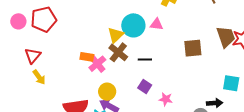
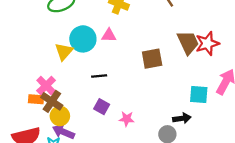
brown cross: (118, 52) -> (52, 101), moved
orange rectangle: (87, 57) -> (36, 99), moved

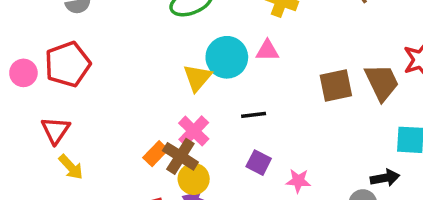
brown trapezoid: (188, 43) -> (382, 82), moved
pink cross: (46, 86) -> (194, 131), moved
orange rectangle: (36, 99) -> (156, 154), turned -49

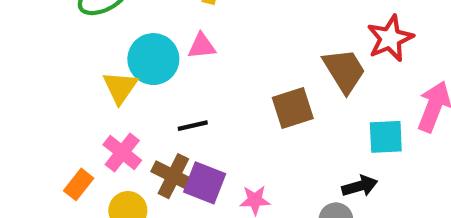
brown square: (336, 86) -> (293, 108), moved
brown cross: (180, 156) -> (173, 176), moved
purple square: (259, 163) -> (205, 183), size x1.4

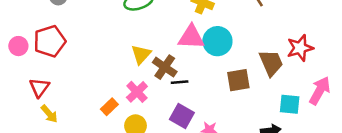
pink triangle: (202, 46) -> (191, 37), size x1.6
cyan circle: (153, 59) -> (217, 41), moved
brown cross: (173, 176) -> (165, 67), moved

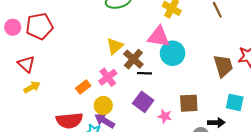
cyan circle: (217, 41) -> (173, 53), moved
brown square: (238, 80) -> (189, 103), moved
red triangle: (39, 87) -> (26, 64), turned -30
yellow arrow: (49, 114) -> (32, 87), turned -84

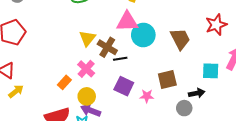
brown trapezoid: (223, 66) -> (180, 39), moved

